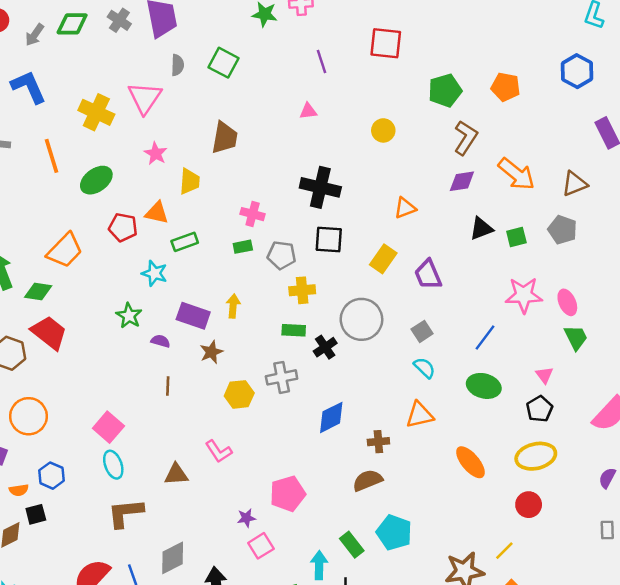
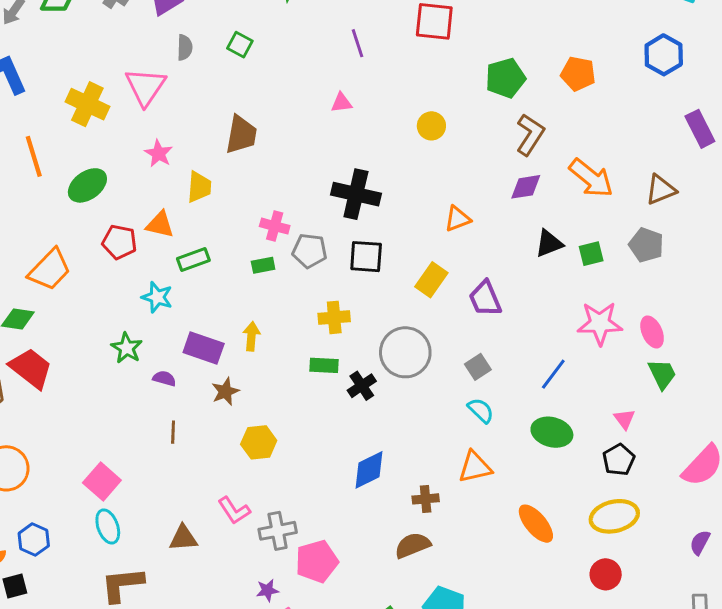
green square: (223, 63) -> (240, 45), size x0.7
gray pentagon: (282, 255) -> (310, 251), moved
gray cross: (282, 377) -> (278, 531), moved

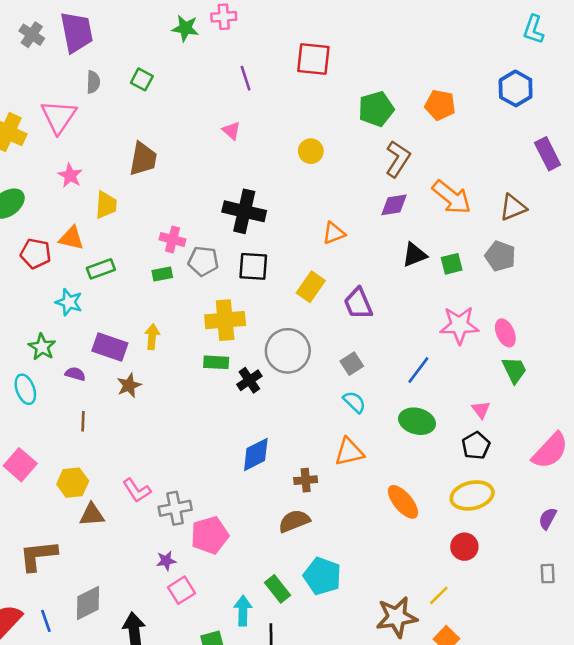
pink triangle: (341, 103) -> (231, 131), turned 48
yellow cross: (334, 317) -> (225, 320), size x1.4
yellow hexagon: (259, 442) -> (73, 483), moved
cyan ellipse: (108, 526) -> (25, 389), moved

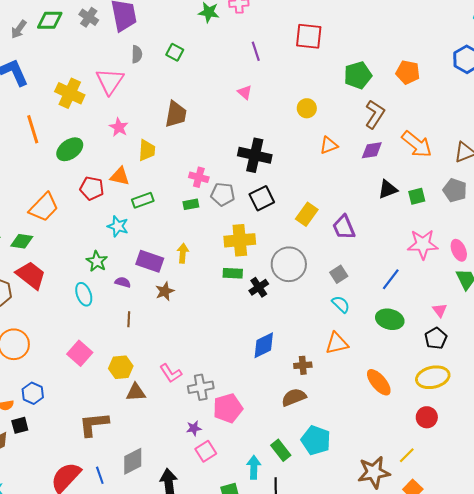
orange triangle: (334, 233) -> (329, 145), moved
black square: (253, 266) -> (262, 198), turned -30

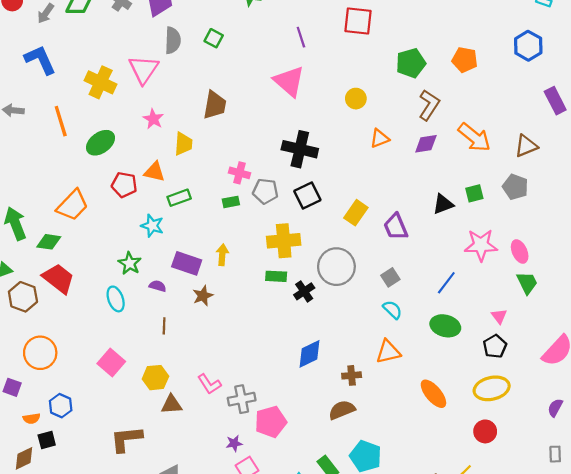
gray semicircle: (137, 54) -> (173, 40), size x1.4
pink triangle: (245, 92) -> (289, 81), size x2.0
black triangle: (388, 189) -> (443, 204), moved

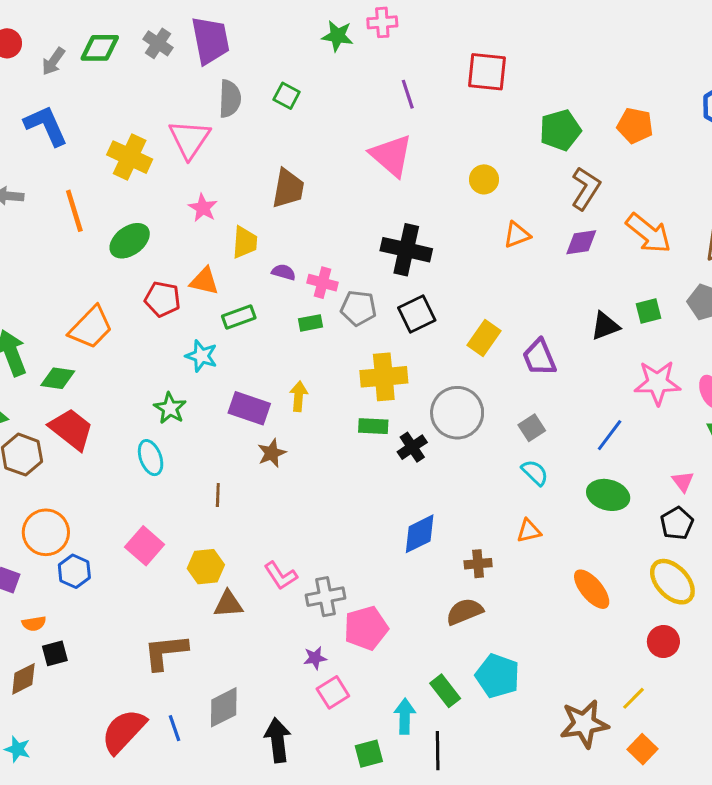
purple semicircle: (158, 286) -> (284, 272), moved
orange triangle: (388, 352) -> (529, 531), size x0.7
yellow ellipse: (492, 388) -> (672, 582), turned 60
blue hexagon: (61, 406) -> (74, 571), moved

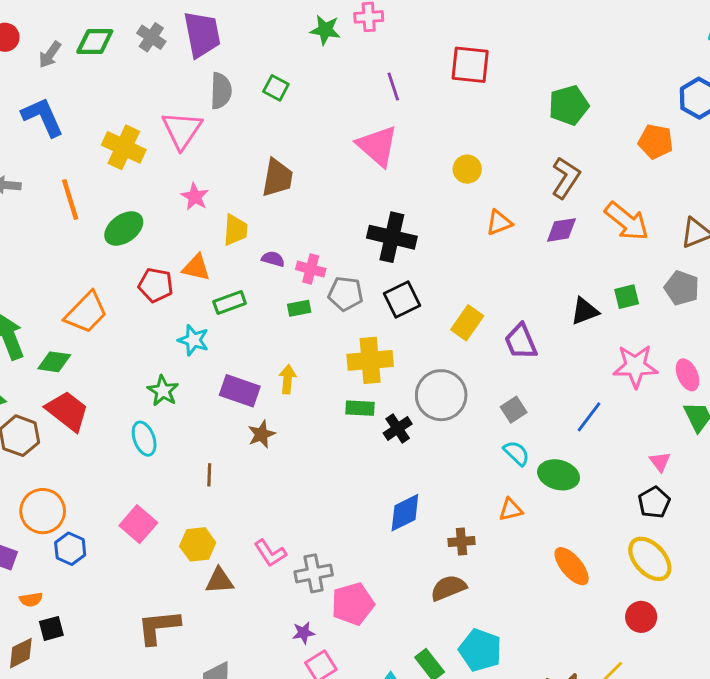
orange pentagon: (635, 126) -> (656, 142), moved
green pentagon: (560, 130) -> (569, 105), moved
green ellipse: (608, 495) -> (559, 475), moved

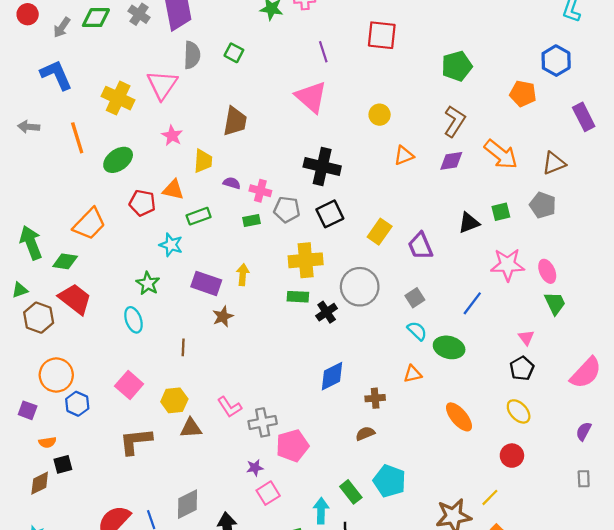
yellow ellipse: (650, 559) -> (519, 411), size x0.7
brown semicircle: (448, 588) -> (365, 433), size x0.7
brown L-shape: (159, 627) -> (136, 441), moved

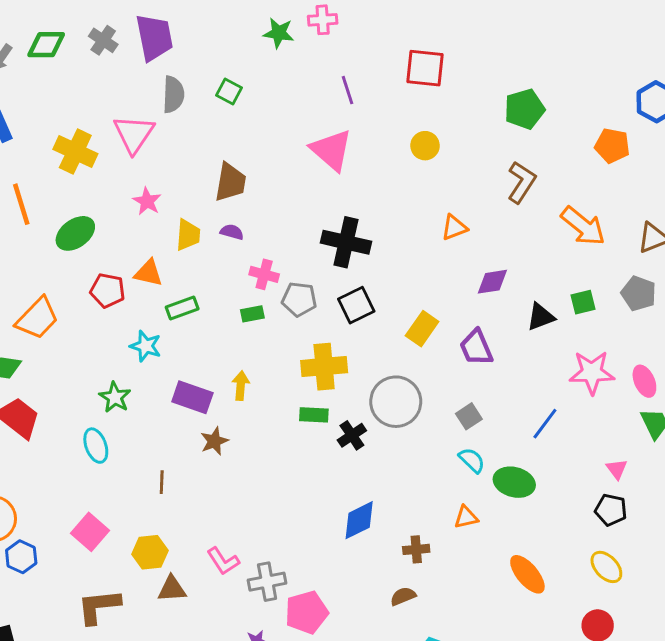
yellow circle: (380, 115) -> (425, 146), moved
purple diamond: (451, 161) -> (492, 282), moved
purple semicircle: (232, 183) -> (232, 232), moved
black pentagon: (522, 368) -> (611, 510), turned -30

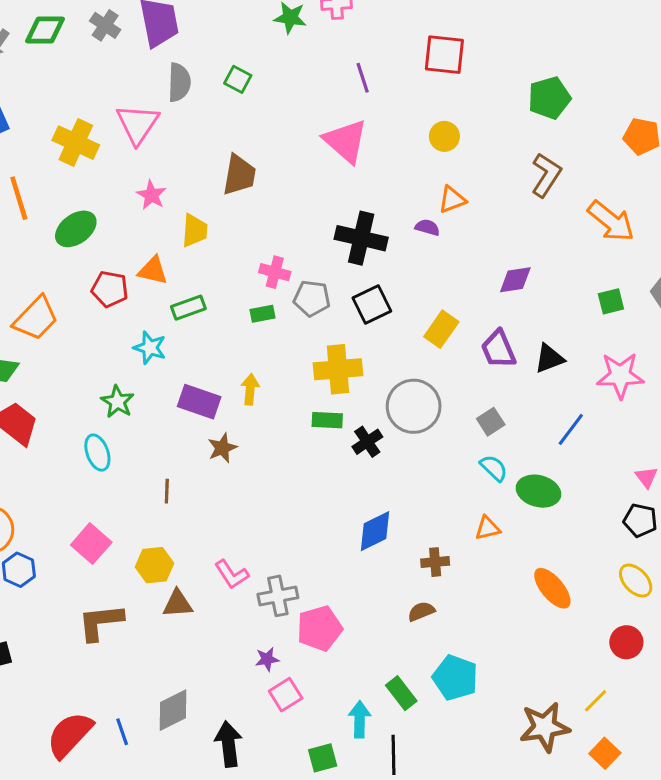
orange triangle: (454, 228) -> (452, 200), moved
purple semicircle: (232, 232) -> (427, 227), moved
black triangle: (541, 317) -> (549, 358), moved

